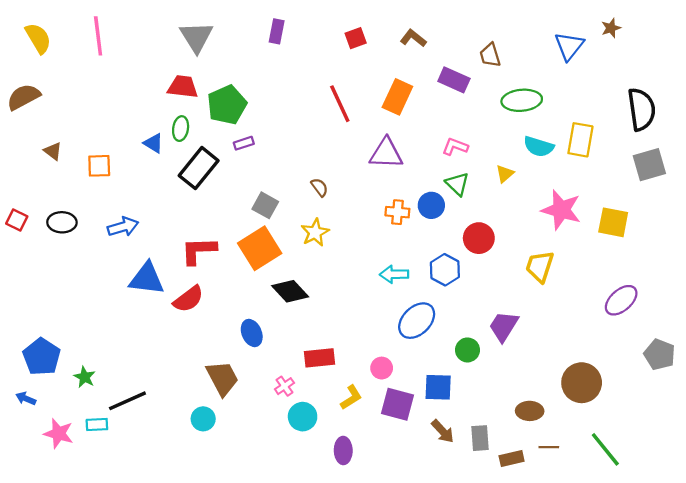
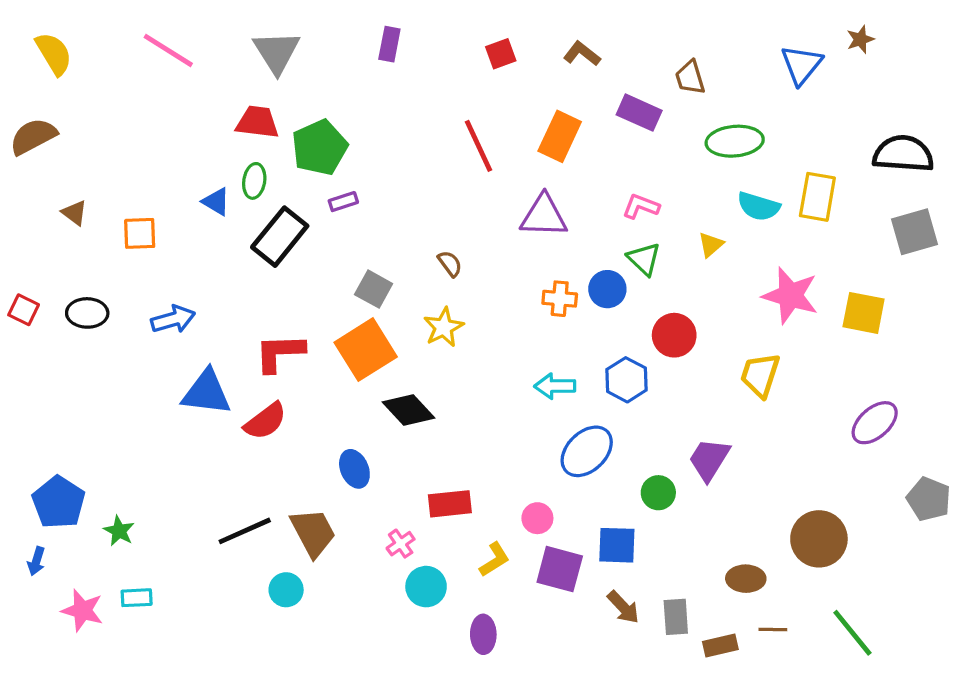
pink line: (98, 36) -> (168, 50), moved, turned -51
black semicircle: (641, 109) -> (903, 154), turned -78
blue arrow: (26, 399) -> (36, 561), turned -96
black line: (127, 401) -> (245, 531), moved

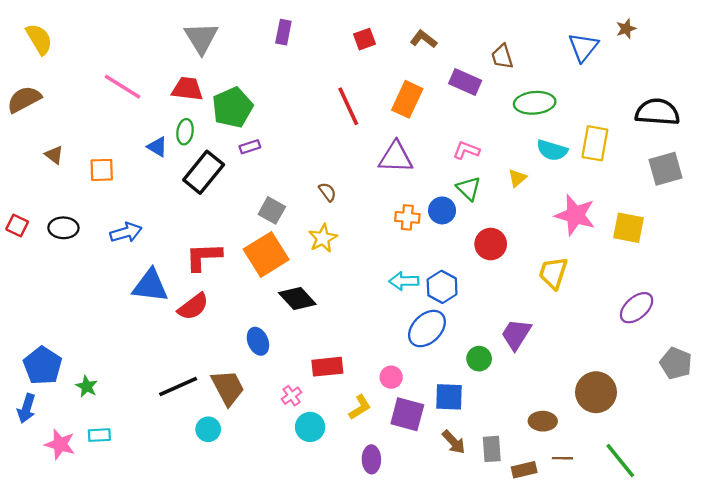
pink line: (168, 50) -> (123, 87), moved
blue hexagon: (626, 380) -> (442, 287), moved
blue arrow: (36, 561) -> (26, 408), size x1.4
purple ellipse: (483, 634) -> (371, 459), moved

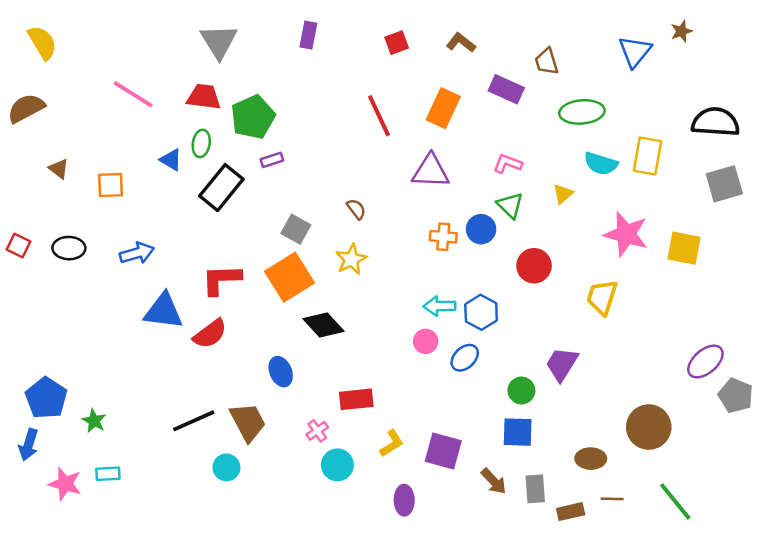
purple ellipse: (637, 308) -> (705, 362), moved
blue ellipse: (427, 329) -> (465, 358), size x0.7
pink circle: (391, 377) -> (426, 341), moved
blue square: (449, 397) -> (518, 432), moved

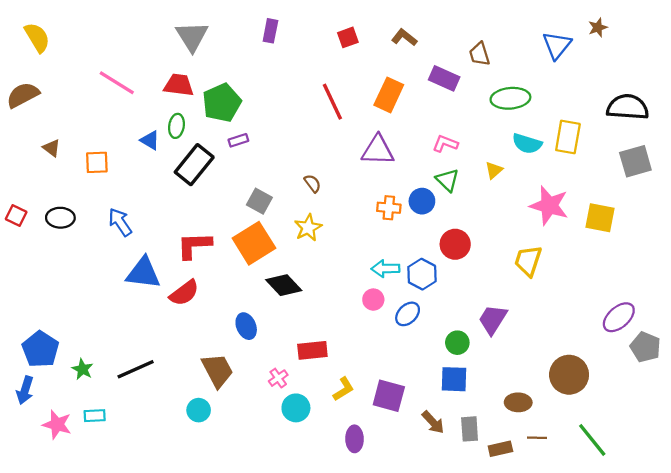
blue arrow: (137, 253) -> (120, 222), turned -108
red circle: (534, 266) -> (455, 244), moved
black line: (194, 421) -> (136, 369), moved

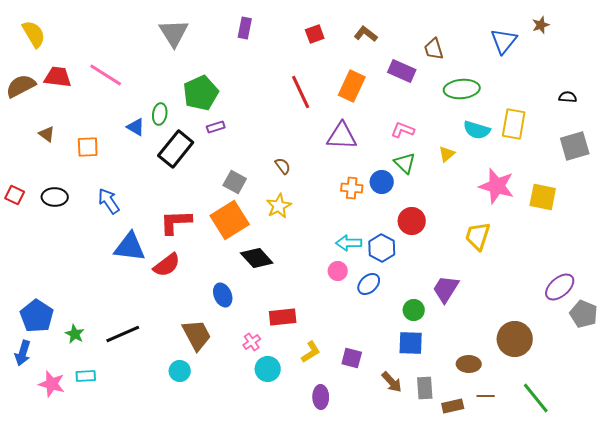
red trapezoid: (179, 85) -> (58, 77), moved
black semicircle: (628, 107) -> (568, 97), size x0.5
purple square: (389, 396) -> (352, 358), size x0.7

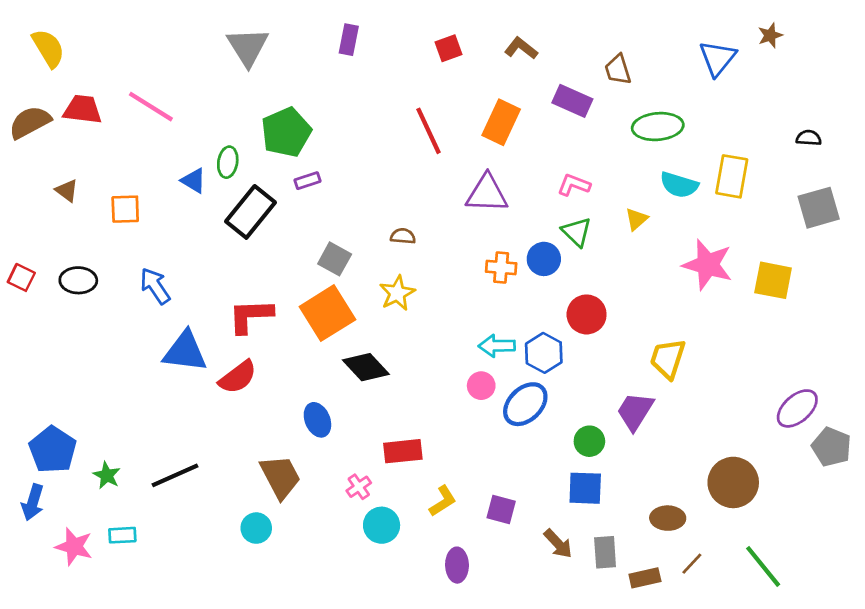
brown semicircle: (283, 166) -> (403, 236), turned -48
yellow trapezoid: (478, 236) -> (668, 359), moved
blue ellipse: (369, 284) -> (525, 404), size x1.4
brown line: (486, 396) -> (692, 564), turned -48

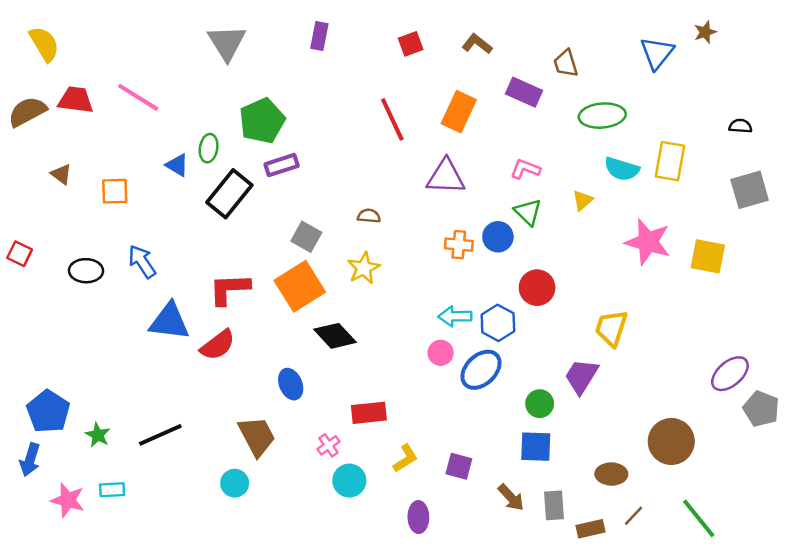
purple rectangle: (307, 181) -> (282, 165), size x1.4
black ellipse: (78, 280) -> (86, 271), moved

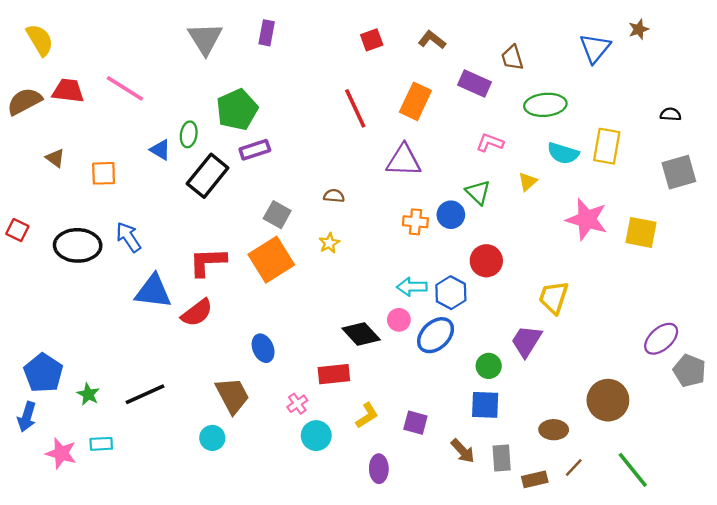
purple rectangle: (319, 36) -> (267, 33), moved
pink L-shape: (525, 169) -> (490, 143), moved
yellow star: (364, 268) -> (329, 243), size x0.7
black ellipse: (86, 271) -> (78, 245), size x1.5
black diamond: (335, 336) -> (361, 334), moved

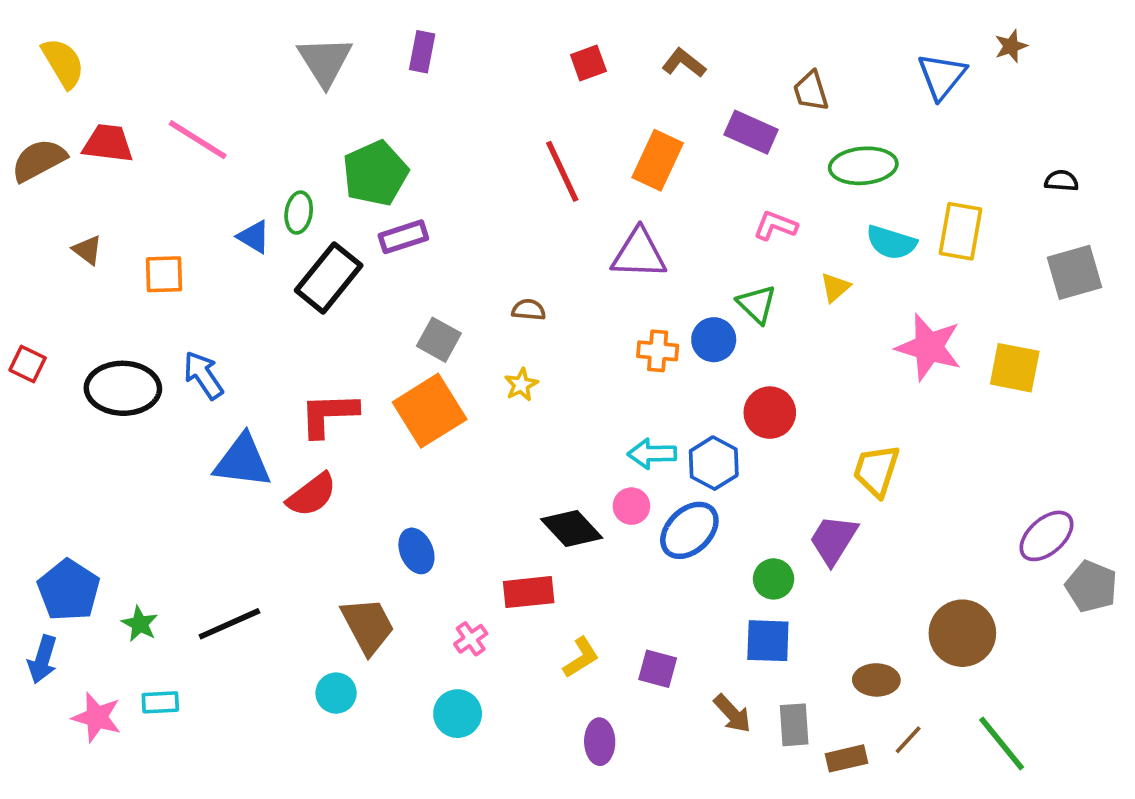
cyan circle: (316, 436) -> (458, 714), moved

